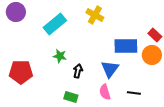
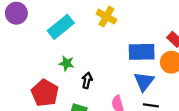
blue triangle: (110, 69) -> (144, 82), moved
red pentagon: (21, 72) -> (45, 93), moved, turned 30

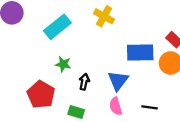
blue triangle: (144, 82) -> (118, 81), moved

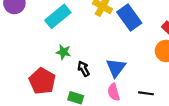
blue rectangle: (140, 53) -> (129, 17), moved, turned 55
black arrow: (84, 82) -> (84, 69), turned -40

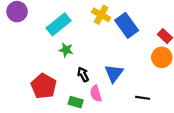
green star: (63, 52) -> (66, 50), moved
pink semicircle: (114, 92) -> (96, 94), moved

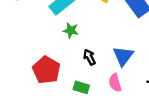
pink semicircle: (96, 94) -> (115, 83), moved

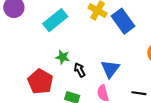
green star: (71, 30) -> (63, 57), moved

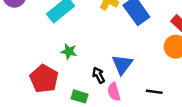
black arrow: (80, 70) -> (99, 75), moved

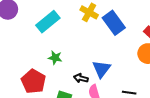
black arrow: (99, 75) -> (81, 78), turned -48

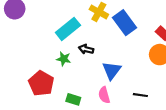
cyan rectangle: (48, 22) -> (68, 29), moved
black arrow: (81, 78) -> (86, 49), moved

